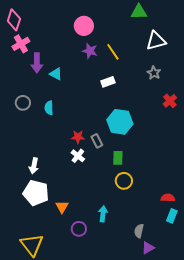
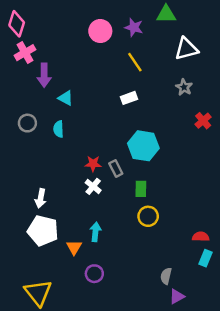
purple star: (90, 51) -> (134, 27), moved
cyan triangle: (56, 74) -> (66, 98), moved
cyan arrow: (103, 214) -> (96, 232), moved

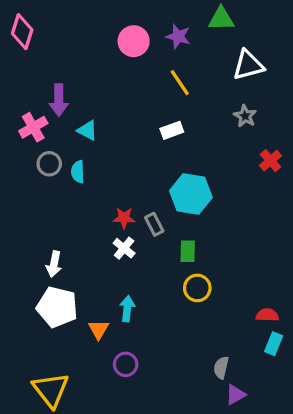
pink cross: (25, 53) -> (33, 127), moved
gray circle: (27, 123) -> (49, 164), moved

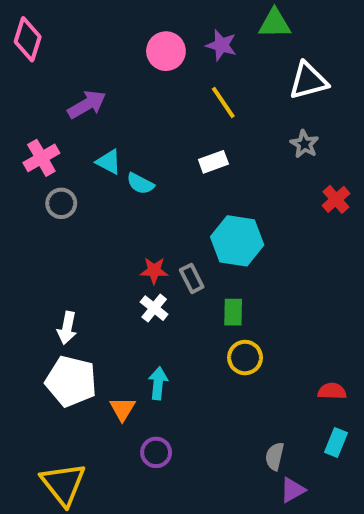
purple arrow: (59, 100) -> (87, 104), moved, turned -120
cyan semicircle: (78, 172) -> (140, 184), moved, turned -60
cyan rectangle: (274, 344) -> (336, 443), moved

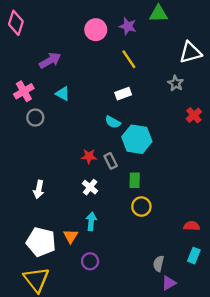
white triangle: (308, 81) -> (190, 52), moved
cyan semicircle: (140, 184) -> (113, 122), moved
white cross: (154, 308) -> (90, 187), moved
white pentagon: (71, 381) -> (41, 242), moved

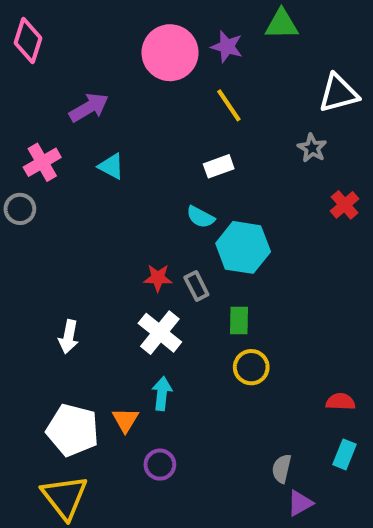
pink circle: (96, 30) -> (170, 53), size x1.4
gray circle: (35, 118) -> (20, 209), moved
white cross: (90, 187) -> (160, 333), size x1.5

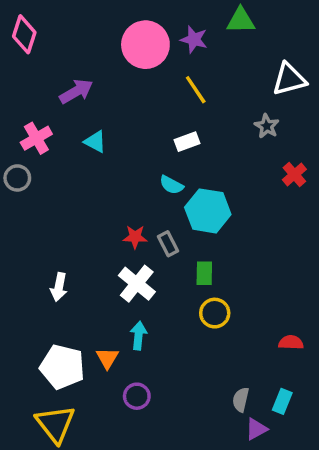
cyan rectangle: (345, 454) -> (282, 401), moved

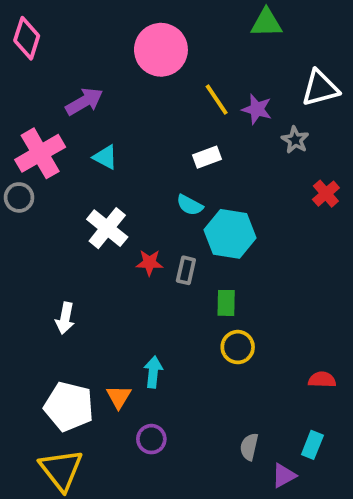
purple star: (194, 39) -> (257, 109), moved
pink cross: (36, 138) -> (40, 153), size x1.4
gray rectangle: (168, 244) -> (186, 270), turned 40
white cross: (137, 284) -> (107, 228), moved
gray semicircle: (241, 400) -> (249, 447), moved

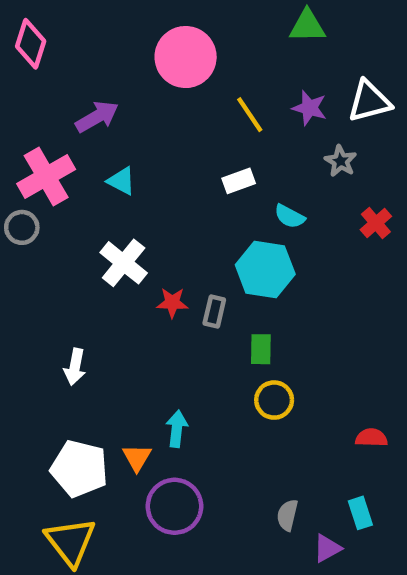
purple star: (257, 109) -> (309, 108), moved
cyan semicircle: (190, 205) -> (290, 216), moved
purple circle: (151, 439) -> (174, 506), size x1.6
cyan rectangle: (312, 445) -> (360, 513), turned -40

